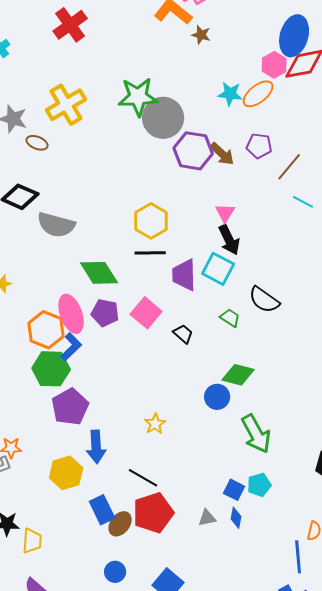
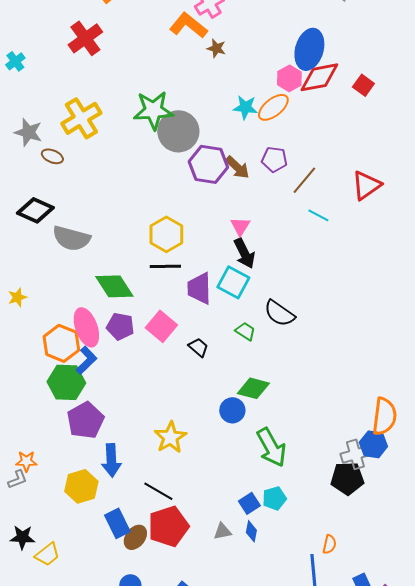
yellow star: (155, 424) -> (170, 437), size x1.5
blue square: (234, 490) -> (249, 503), turned 30
yellow trapezoid: (32, 541) -> (47, 554), turned 48

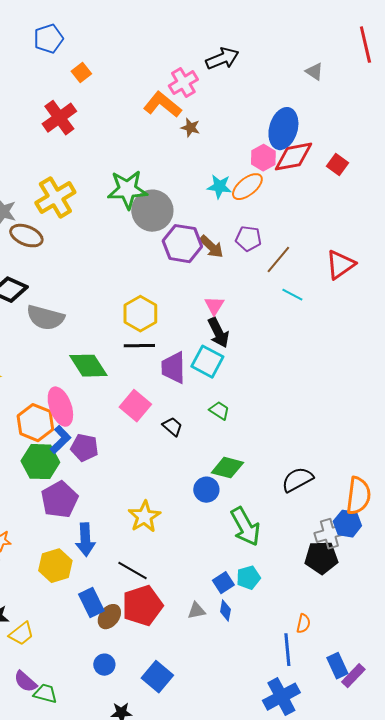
brown ellipse: (52, 156) -> (26, 236), size x1.5
black semicircle: (279, 313) -> (297, 480), moved, turned 116
purple pentagon: (120, 326) -> (84, 448), moved

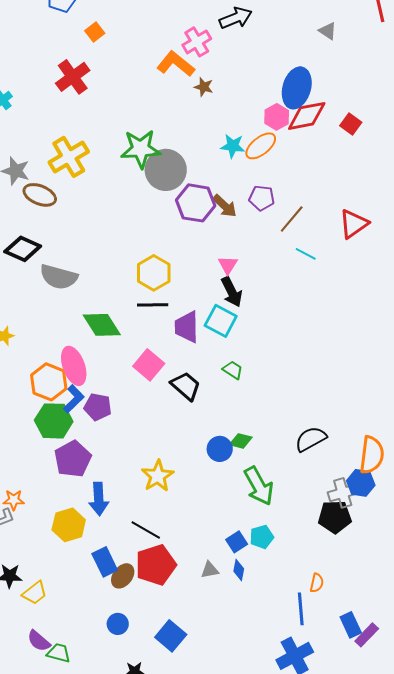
black trapezoid: (172, 427) -> (186, 386), size x1.5
green diamond: (227, 468) -> (241, 441), moved, size x0.7

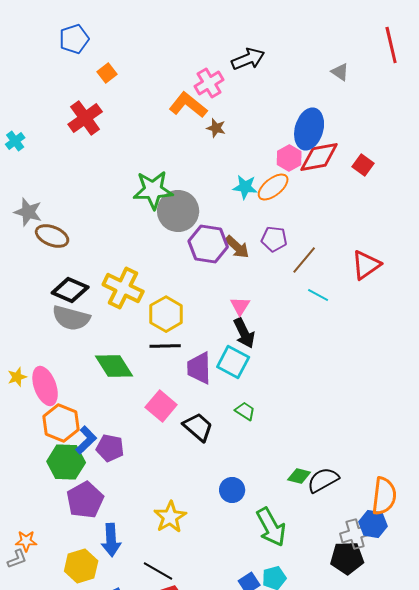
yellow cross: (69, 157) -> (123, 288), moved, turned -33
black diamond: (23, 249) -> (70, 290), moved
pink ellipse: (74, 366) -> (45, 386), moved
green diamond: (241, 441) -> (299, 476), moved

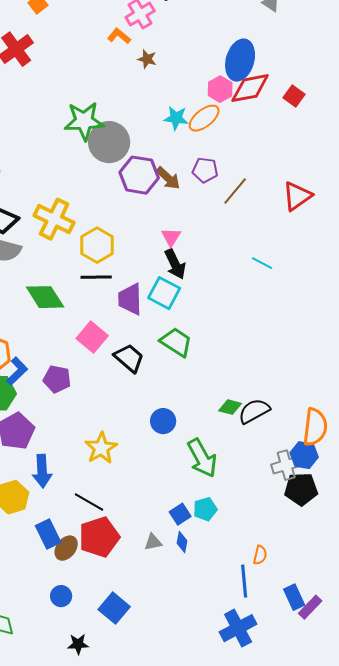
orange L-shape: (188, 105) -> (119, 36), size x0.6
cyan line: (318, 295) -> (262, 263), moved
green trapezoid: (245, 411) -> (176, 342), size x1.6
purple pentagon: (110, 448) -> (57, 379), moved
black pentagon: (347, 558) -> (301, 489), moved

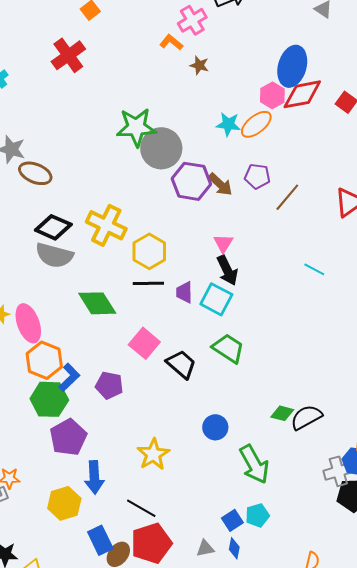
purple trapezoid: (130, 299) -> (184, 292), moved, size x0.7

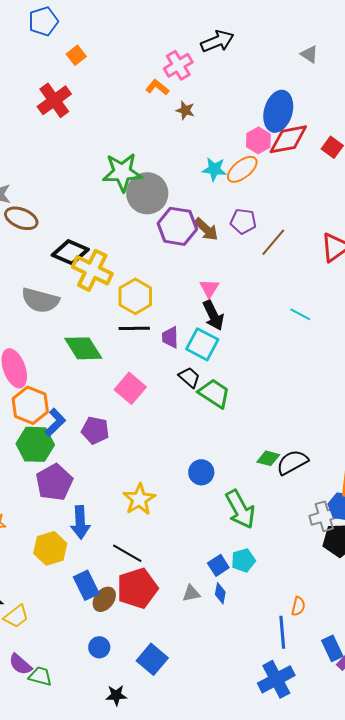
black diamond: (53, 227) -> (70, 252), moved
black trapezoid: (181, 364) -> (189, 377), moved, size x0.7

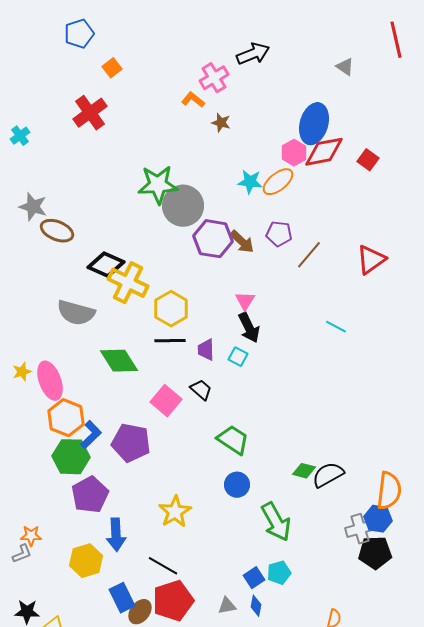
cyan square: (202, 344) -> (238, 357), size x0.6
black trapezoid: (189, 377) -> (201, 390), moved
green trapezoid: (214, 393) -> (233, 440), moved
purple pentagon: (95, 430) -> (131, 443), size x1.4

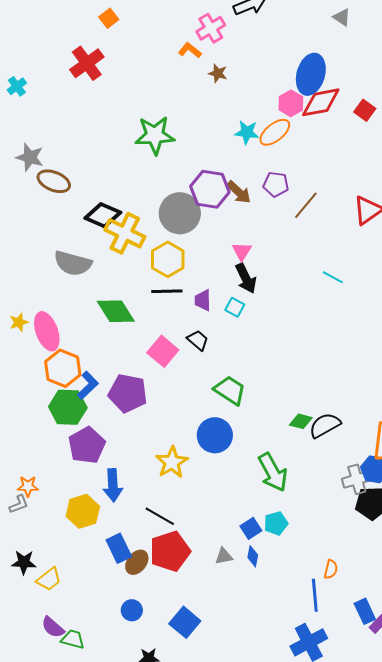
gray circle: (183, 206) -> (180, 213), moved
blue circle: (237, 485) -> (215, 435), moved, size x1.4

